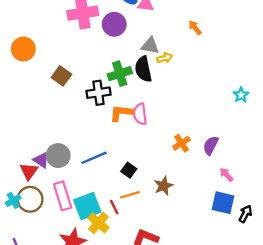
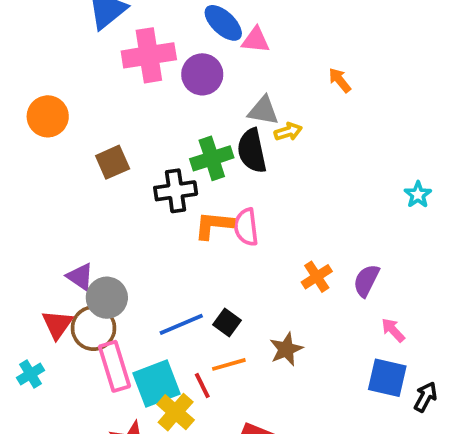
brown square: (61, 76) -> (113, 162), turned 30
blue line: (94, 158) -> (181, 324), moved
purple triangle: (41, 160) -> (80, 277), moved
brown circle: (30, 199) -> (93, 328), moved

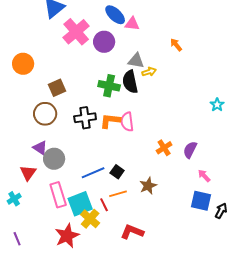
pink cross: (149, 55) -> (76, 32), turned -32
green cross: (212, 158) -> (109, 86), turned 30
black cross: (176, 191) -> (85, 118), moved
brown circle: (93, 328) -> (45, 114), moved

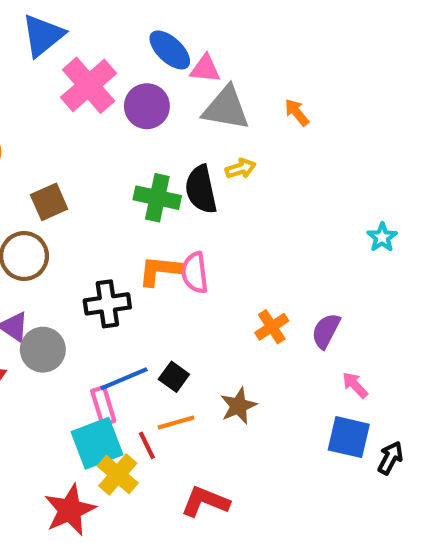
gray triangle: (136, 61) -> (226, 108), moved, size x1.4
black cross: (85, 118) -> (107, 304), moved
pink rectangle: (58, 195) -> (103, 406), moved, size x0.7

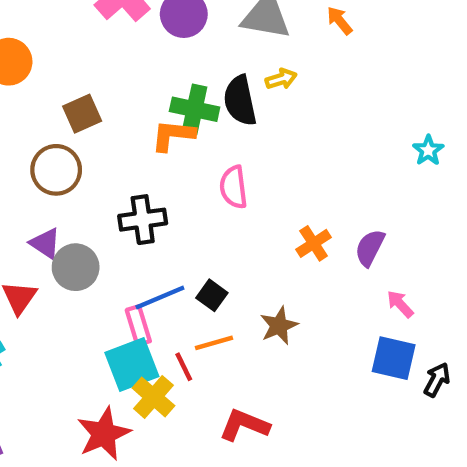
orange L-shape: (159, 271) -> (173, 135), moved

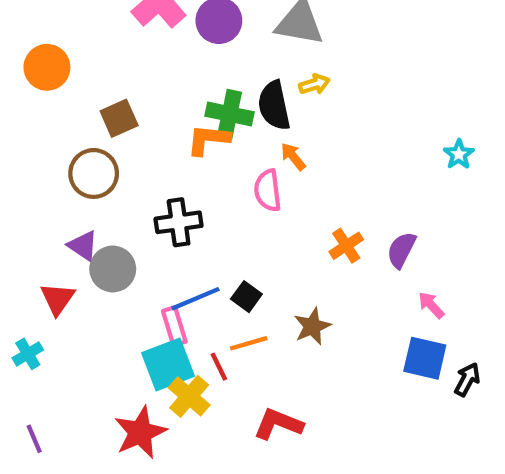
orange arrow: (340, 21) -> (293, 156), moved

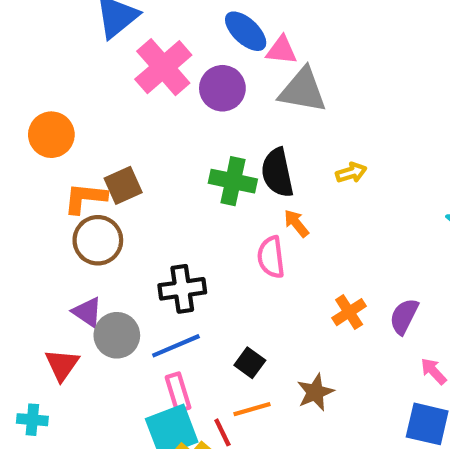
yellow arrow: (314, 84) -> (351, 173), moved
orange L-shape: (208, 139) -> (85, 198), moved
blue line: (196, 299) -> (176, 346), moved
cyan cross: (28, 354) -> (32, 420), turned 36

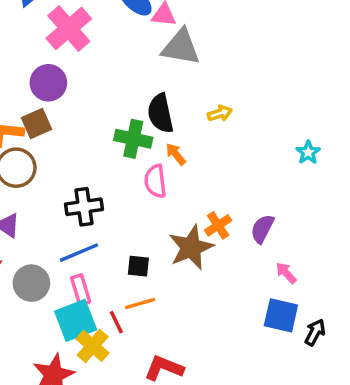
purple circle: (222, 88) -> (48, 83), moved
green cross: (233, 181) -> (133, 139), moved
gray circle: (117, 335) -> (31, 283), moved
black square: (250, 363) -> (138, 266), turned -30
brown star: (315, 392) -> (191, 247), moved, size x1.5

